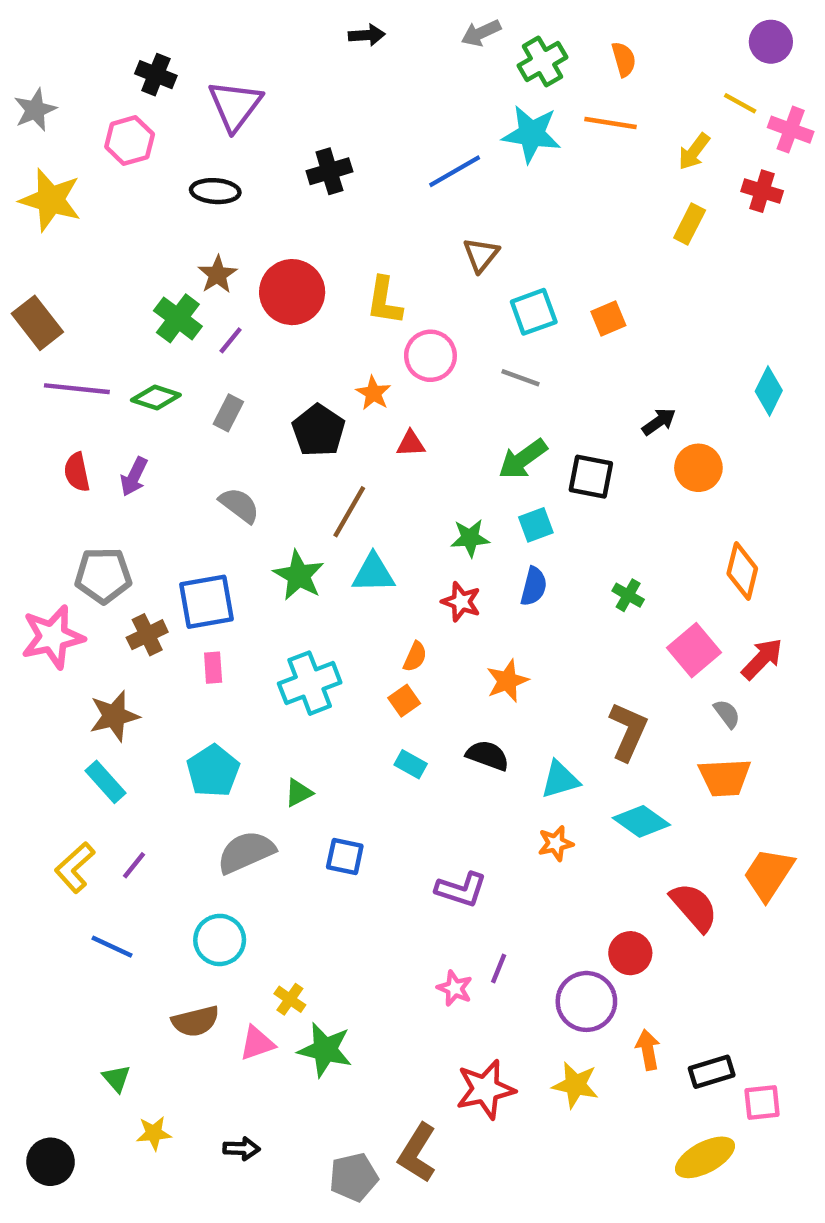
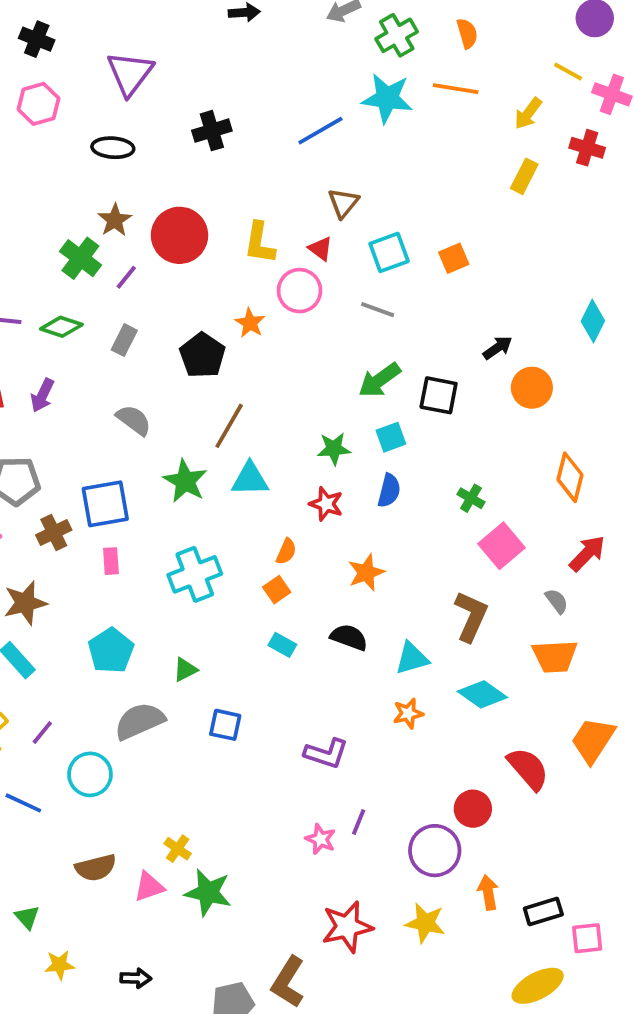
black cross: (156, 75) -> (37, 39), moved
red triangle: (411, 444) -> (320, 249), moved, turned 40
pink square: (694, 650) -> (501, 546), moved
cyan circle: (220, 940) -> (90, 774), moved

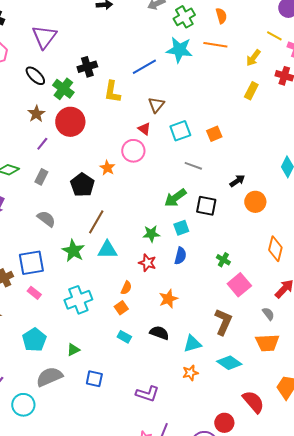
black ellipse: (113, 148) -> (35, 76), turned 40
yellow L-shape: (260, 243) -> (112, 92), moved
green cross: (80, 258) -> (63, 89), moved
gray line: (378, 310) -> (193, 166), moved
pink rectangle: (111, 561) -> (34, 293), turned -48

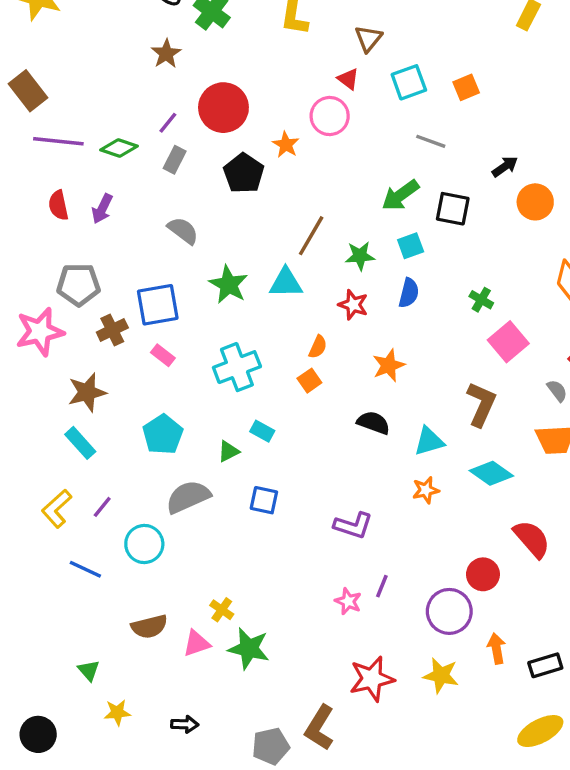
red circle: (70, 122) -> (223, 108), moved
purple line: (42, 144) -> (168, 123), moved
brown line: (96, 222) -> (311, 236), moved
cyan rectangle: (124, 337) -> (262, 431), moved

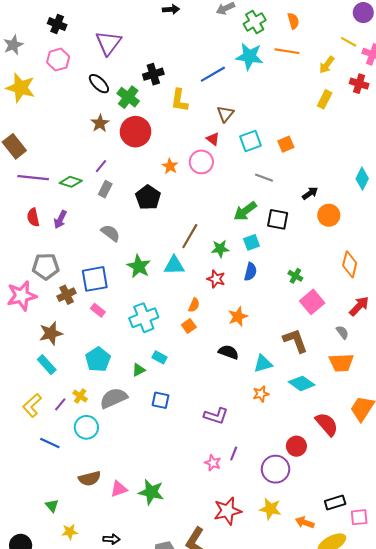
red circle: (223, 108) -> (136, 132), moved
orange star: (286, 145) -> (170, 166), moved
brown L-shape: (481, 404) -> (295, 341), turned -44
yellow cross: (222, 610) -> (80, 396), moved
orange arrow: (496, 648) -> (305, 522), moved, turned -60

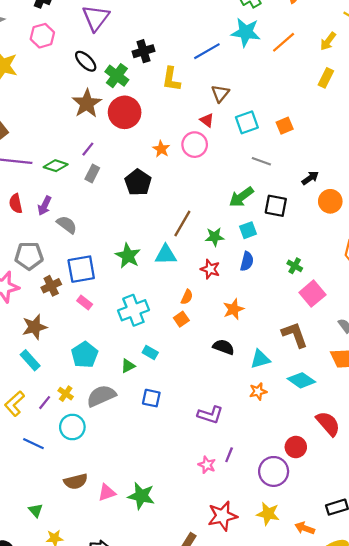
orange line: (287, 51) -> (284, 42), moved, turned -50
brown star: (100, 123) -> (87, 103), size x1.5
gray semicircle: (110, 233) -> (67, 225), moved

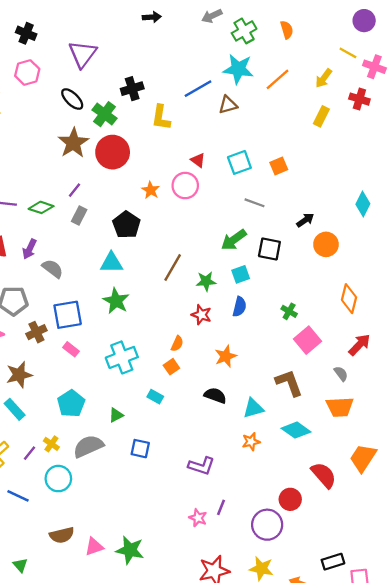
brown triangle: (220, 93) -> (228, 105), moved, turned 36
cyan triangle: (166, 255) -> (111, 263), moved
cyan rectangle: (150, 353) -> (155, 397), moved

